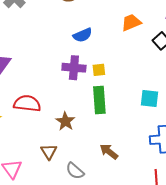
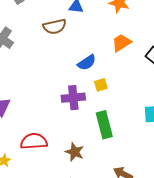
blue semicircle: (83, 35) -> (87, 63), moved
yellow square: (99, 70) -> (101, 85), moved

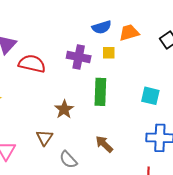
orange trapezoid: (121, 43) -> (129, 33), moved
red semicircle: (34, 141) -> (32, 64), moved

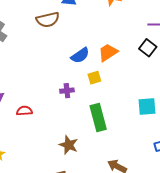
purple cross: (79, 57) -> (67, 91), size x0.6
red semicircle: (32, 64) -> (24, 111), size x0.6

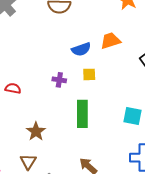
orange trapezoid: (108, 52) -> (110, 41), moved
brown star: (69, 145) -> (36, 131), moved

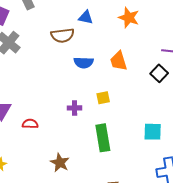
orange trapezoid: (110, 41) -> (119, 61), turned -80
blue semicircle: (81, 49) -> (84, 63), moved, turned 30

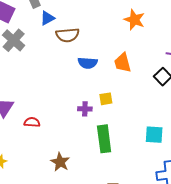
blue triangle: (86, 17) -> (47, 18), moved, turned -42
purple cross: (75, 108) -> (85, 109), moved

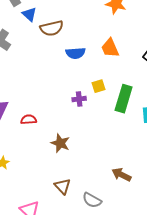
blue triangle: (47, 18) -> (29, 14), turned -42
green rectangle: (104, 139) -> (124, 99), moved, turned 32
brown star: (60, 162) -> (60, 143), moved

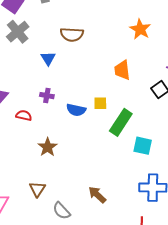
blue triangle: (29, 14) -> (48, 58), moved
blue semicircle: (75, 53) -> (76, 110), moved
purple cross: (79, 99) -> (47, 96), moved

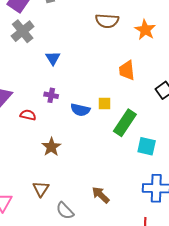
brown semicircle: (72, 34) -> (107, 21), moved

